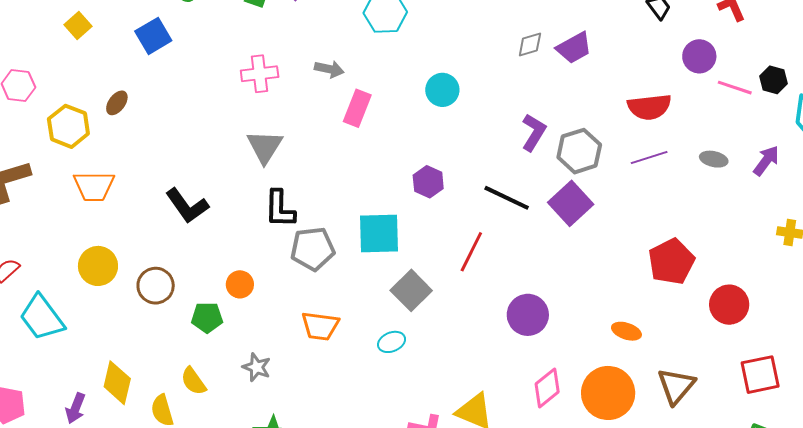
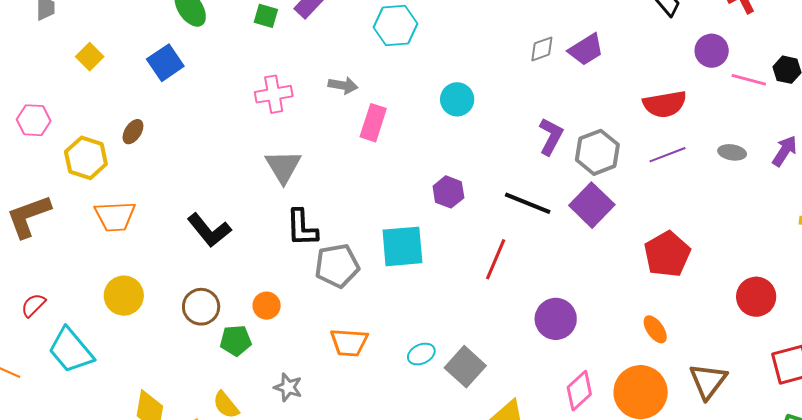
red pentagon: (671, 262) -> (667, 254), moved
brown circle: (156, 286) -> (201, 307), moved
gray square: (411, 290) -> (465, 367), moved
orange ellipse: (626, 331) -> (655, 329), turned 40

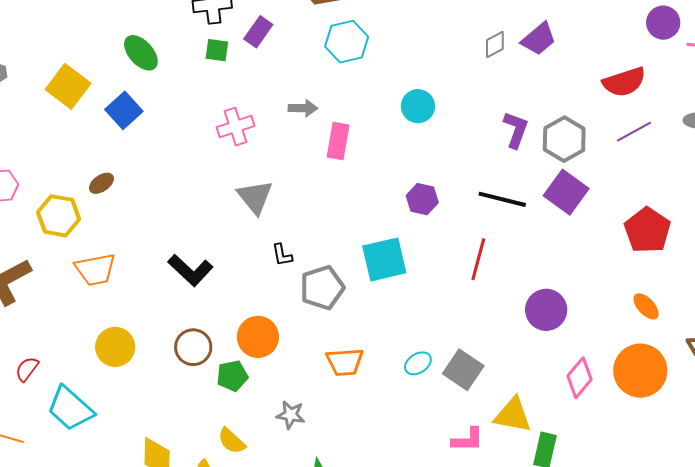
yellow square: (90, 57) -> (68, 86), moved, size x1.6
brown ellipse: (133, 132) -> (101, 183), turned 30
black L-shape: (302, 228) -> (282, 255), size x0.6
orange circle: (267, 306) -> (258, 337), size x1.5

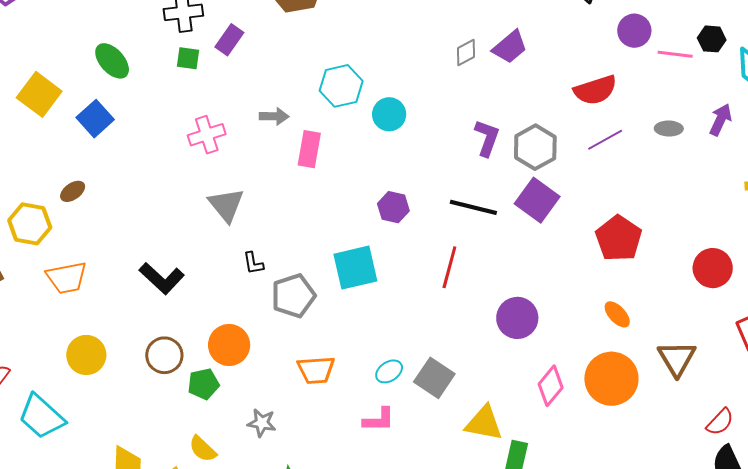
cyan hexagon: (347, 42) -> (341, 86), moved
pink L-shape: (468, 440) -> (379, 420), moved

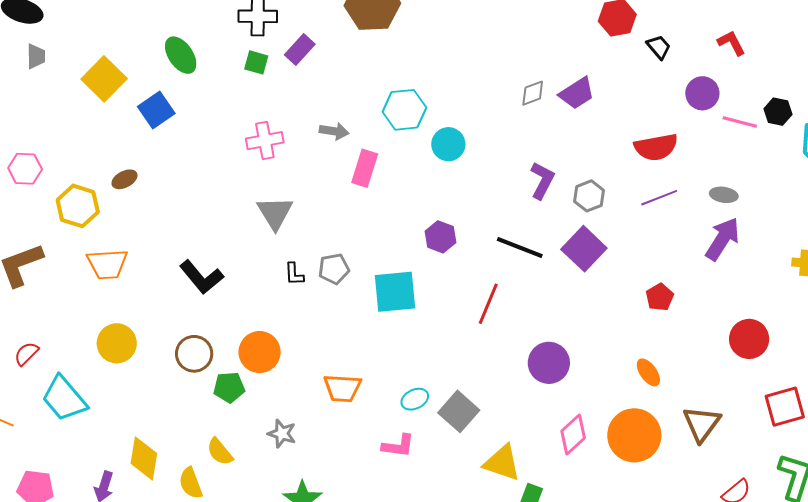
purple arrow: (720, 120) -> (723, 239), moved, size x1.4
gray hexagon: (535, 147) -> (589, 196), size x0.7
red pentagon: (619, 238) -> (660, 297), size x0.6
gray pentagon: (293, 296) -> (334, 269), moved, size x0.7

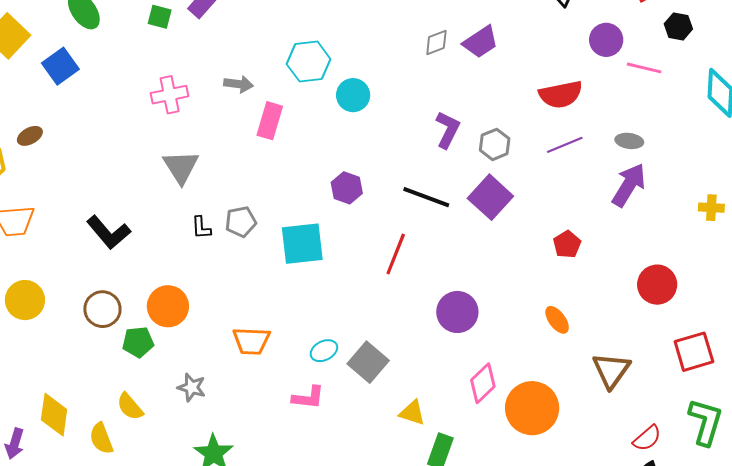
black hexagon: (778, 112) -> (678, 26), moved
orange circle: (634, 435) -> (532, 408), moved
yellow triangle: (502, 463) -> (412, 413), size x0.7

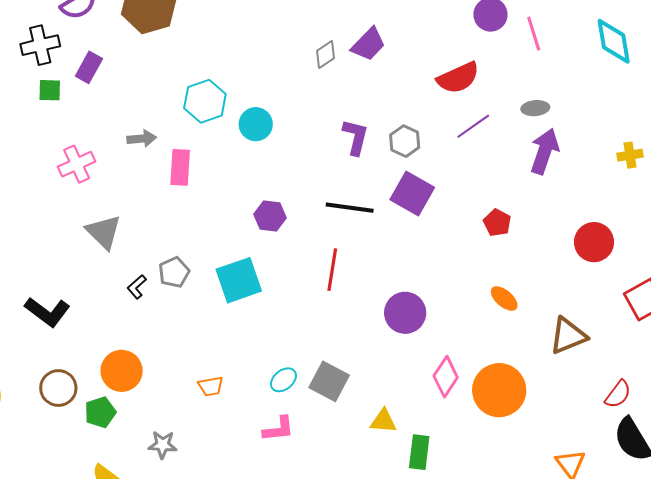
pink line: (644, 68) -> (534, 34), turned 72
black L-shape: (201, 228) -> (137, 287), turned 65
orange trapezoid: (251, 341) -> (211, 386), size x0.7
brown triangle: (611, 370) -> (568, 336), turned 45

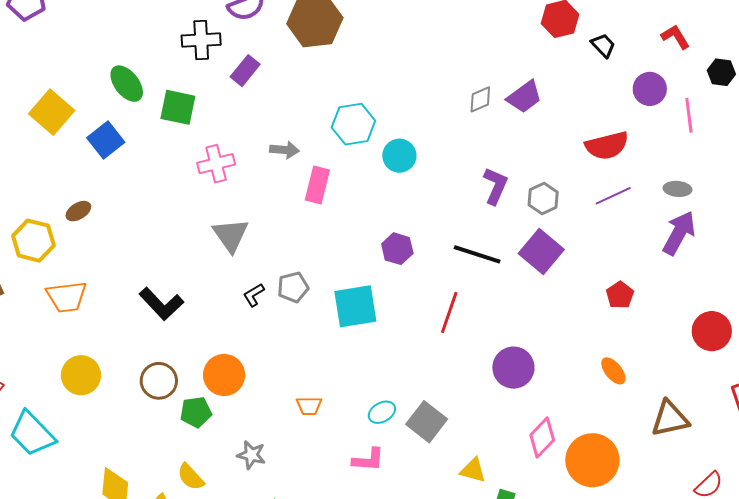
green square: (50, 90) -> (178, 107), moved, size x1.5

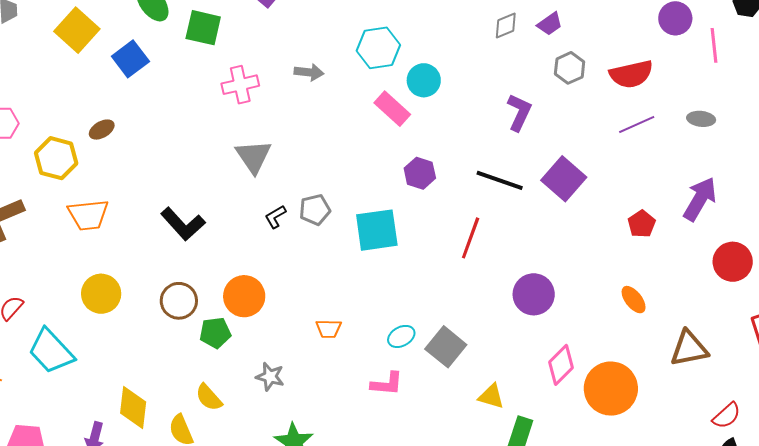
purple trapezoid: (524, 97) -> (550, 24), size x0.7
pink rectangle: (317, 185) -> (392, 109), moved, turned -63
gray hexagon: (543, 198) -> (570, 68), moved
purple arrow: (679, 233) -> (700, 199), moved

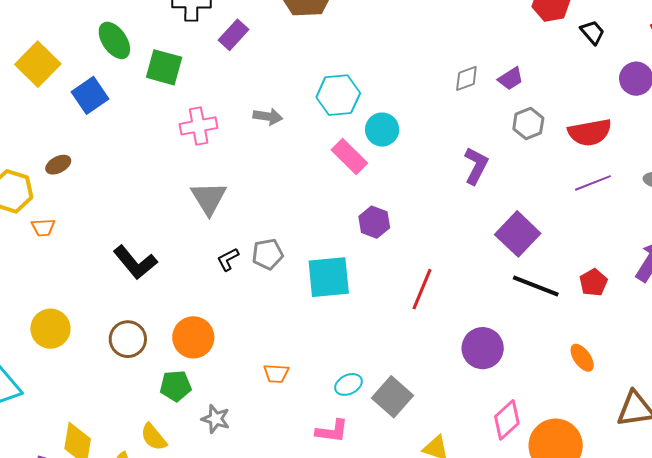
black line: (500, 180) -> (536, 286), moved
orange trapezoid: (88, 215) -> (43, 227), moved, size x0.6
green pentagon: (215, 333) -> (176, 386), moved

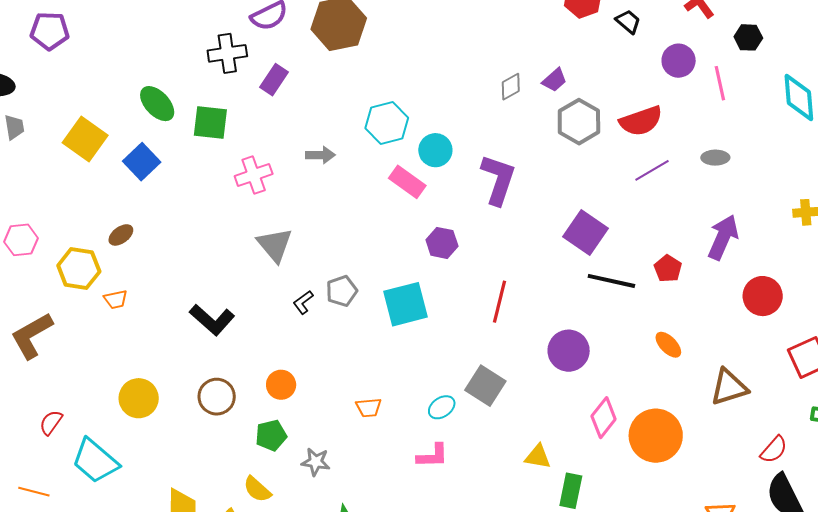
gray hexagon: (528, 123) -> (579, 122), size x1.4
purple L-shape: (476, 166) -> (498, 180), moved, size x1.4
orange circle: (193, 337) -> (281, 385), size x0.7
gray square: (393, 397) -> (485, 386), moved

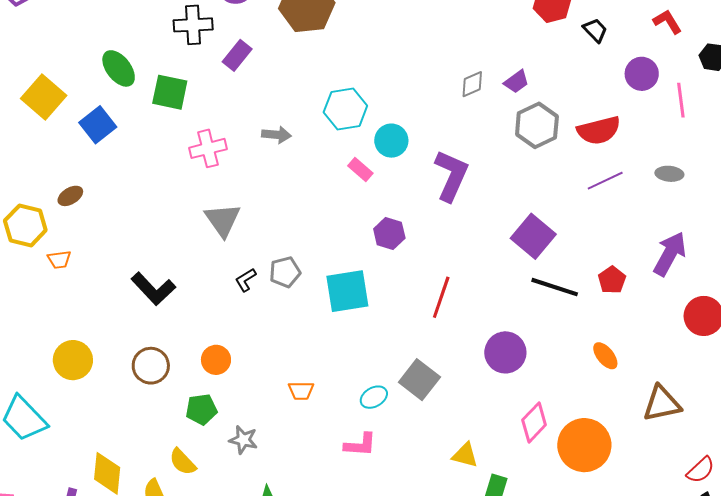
pink rectangle: (407, 182) -> (360, 170), size x0.7

